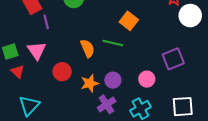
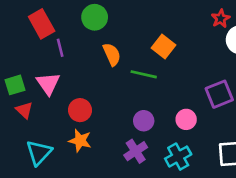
orange semicircle: (87, 48) -> (112, 54), moved
orange star: (90, 83) -> (80, 141), moved, turned 30

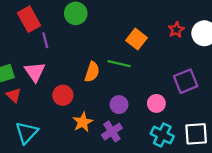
red star: (221, 19) -> (176, 30), moved
orange semicircle: (112, 54) -> (92, 72), moved, turned 42
orange star: (80, 141) -> (83, 122), moved, turned 30
cyan cross: (178, 157) -> (162, 135), moved, turned -35

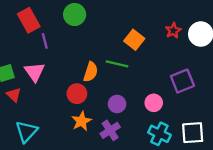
red circle: (63, 95) -> (77, 94), moved

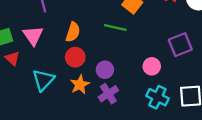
orange semicircle: (91, 72) -> (73, 32), moved
purple circle: (117, 104) -> (105, 70), moved
cyan triangle: (26, 132) -> (43, 80), moved

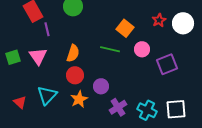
red triangle: (12, 58) -> (20, 102), moved
pink circle: (152, 66) -> (142, 49), moved
purple cross: (108, 94) -> (118, 107), moved

